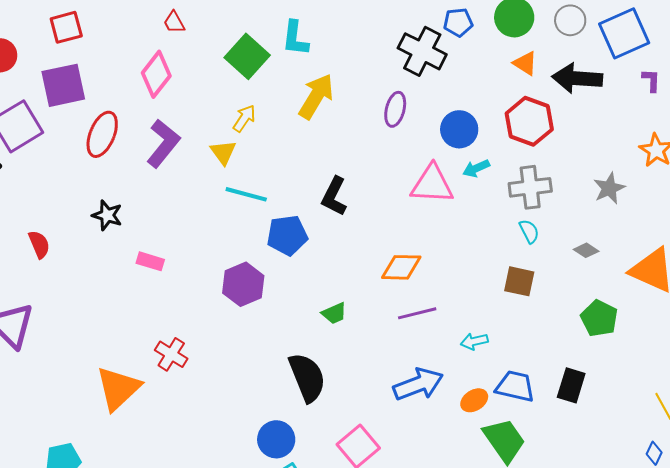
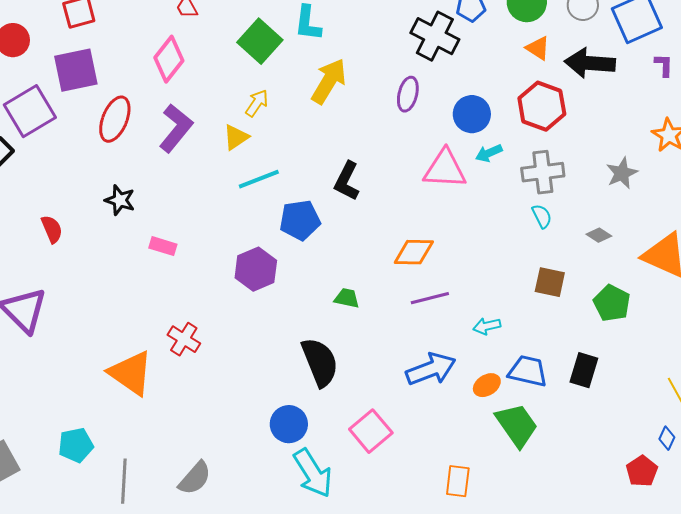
yellow triangle: (223, 152) -> (236, 137), turned 32
cyan line: (246, 194) -> (259, 179), turned -36
brown square: (519, 281) -> (550, 282), moved
green trapezoid: (334, 313) -> (347, 298), turned -144
orange triangle: (118, 388) -> (131, 373), turned -42

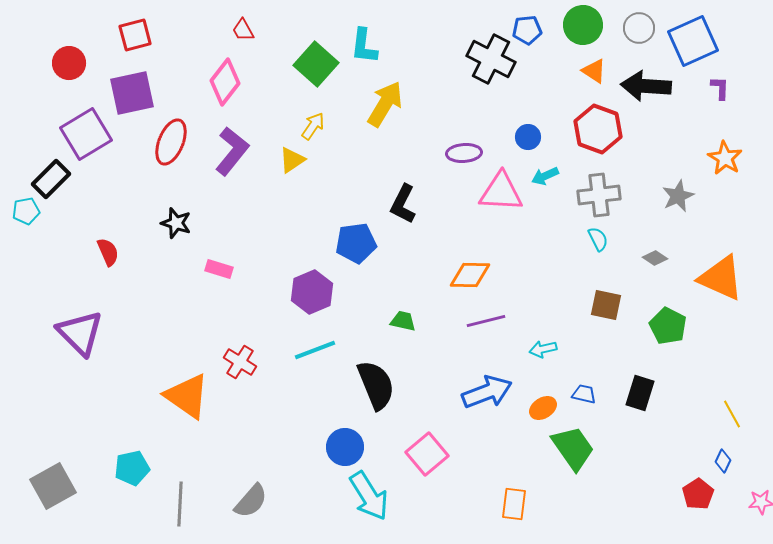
purple ellipse: (408, 94) -> (464, 153), moved, turned 72
blue circle: (472, 114) -> (528, 137), size x0.7
cyan line: (259, 179) -> (315, 350), moved
blue trapezoid: (528, 371) -> (584, 394), size x0.6

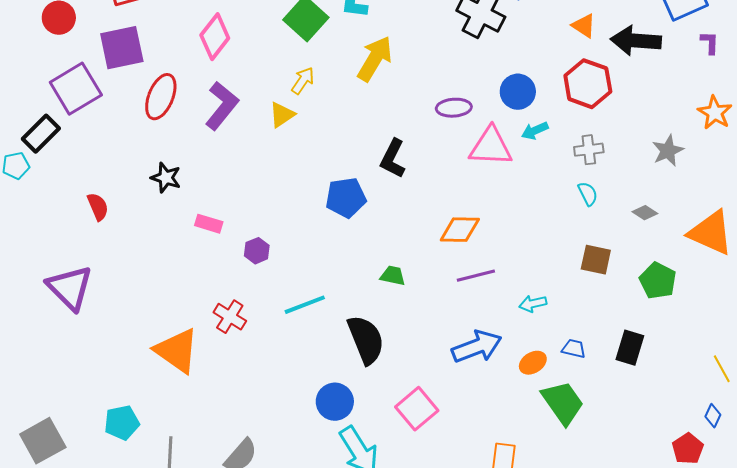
blue circle: (528, 137) -> (518, 92), size x1.4
gray cross: (599, 195) -> (589, 150), size x0.7
purple hexagon: (312, 292) -> (257, 251), moved, size x0.6

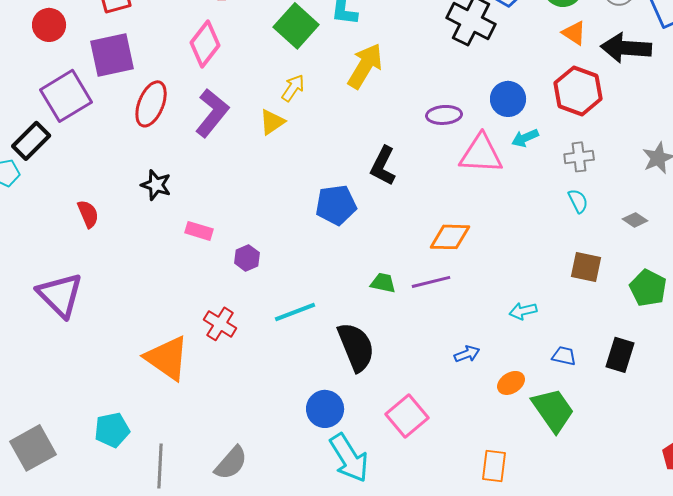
purple line: (476, 276) -> (431, 282), moved
blue arrow: (477, 347) -> (467, 354), size x0.5
orange ellipse: (533, 363) -> (511, 383), moved

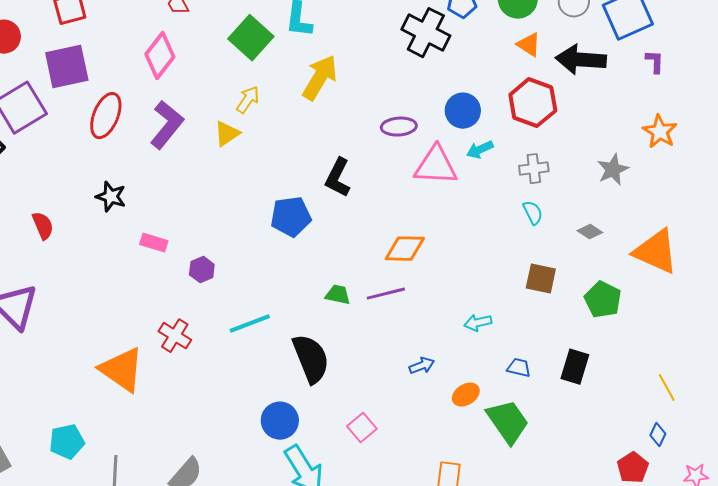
pink square: (407, 416) -> (362, 428), size x0.7

